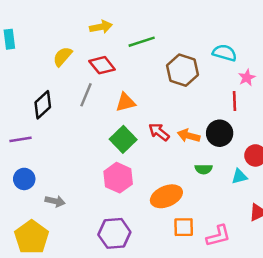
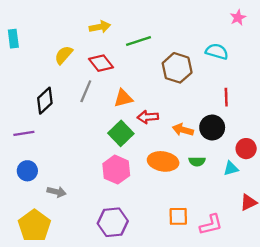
pink star: (247, 78) -> (238, 18), moved
red arrow: (159, 132) -> (148, 117), moved, turned -42
orange ellipse: (166, 196) -> (163, 161), moved, turned 32

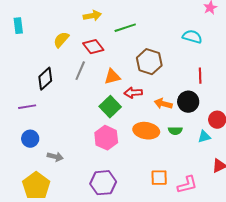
brown hexagon: (177, 68) -> (149, 62), moved

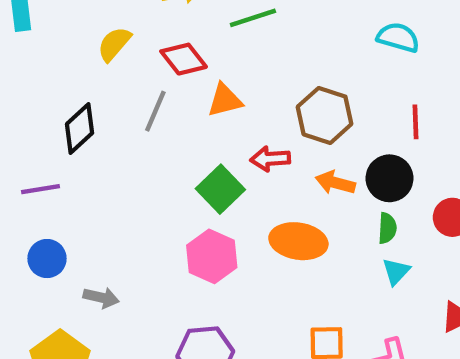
brown hexagon: (149, 62) -> (324, 115), moved
orange triangle: (112, 77) -> (225, 100), moved
green semicircle: (175, 131) -> (387, 228), moved, turned -88
cyan triangle: (204, 137) -> (396, 272), moved, turned -32

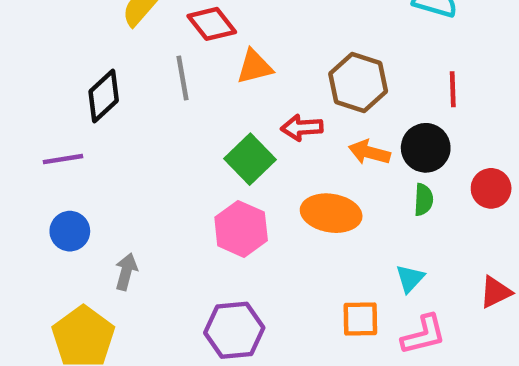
gray line: (155, 111) -> (182, 78), turned -33
cyan triangle: (396, 272) -> (410, 278), moved
gray arrow: (101, 298) -> (126, 272), turned -88

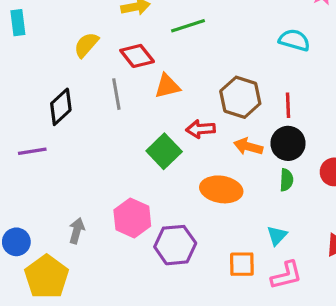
red line: (453, 89) -> (288, 105), moved
pink hexagon: (241, 229) -> (132, 218), moved
blue circle: (70, 231) -> (16, 242), moved
purple hexagon: (234, 330) -> (175, 245), moved

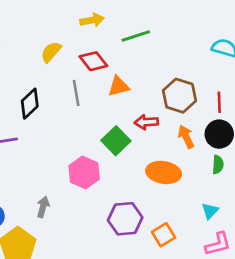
orange arrow: (248, 147) -> (186, 137), turned 50
pink hexagon: (132, 218) -> (84, 172), moved
orange square: (242, 264) -> (164, 235), moved, turned -30

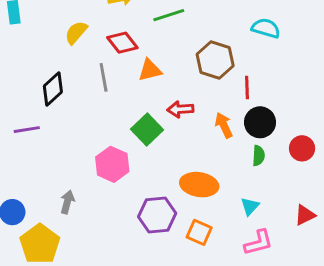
brown hexagon: (179, 96) -> (215, 60), moved
red line: (219, 102) -> (247, 88), moved
orange ellipse: (164, 172) -> (199, 185), moved
orange square: (164, 235) -> (199, 232), turned -35

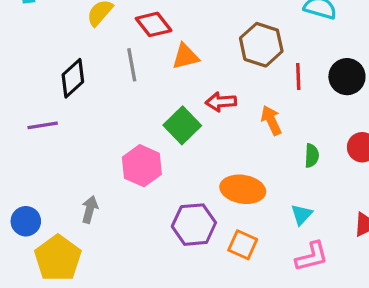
black circle: (260, 122) -> (347, 77), moved

